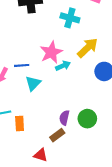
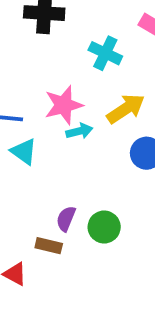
cyan triangle: (33, 83) -> (24, 152), turned -49
brown rectangle: (57, 135) -> (49, 246), turned 40

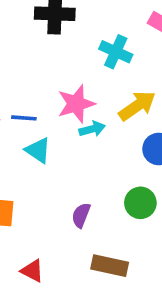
green circle: (104, 227) -> (140, 203), moved
brown rectangle: (49, 246) -> (110, 266), moved, size x1.4

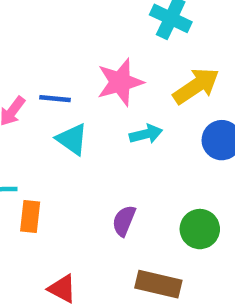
cyan arrow: (92, 129) -> (146, 134), moved
green circle: (140, 203) -> (200, 229), moved

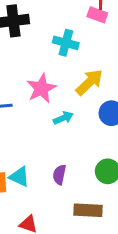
cyan triangle: (72, 139) -> (19, 177), moved

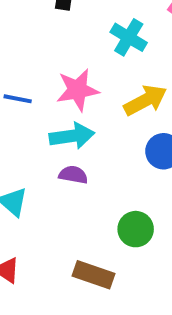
cyan arrow: (63, 118) -> (72, 136), moved, size x1.5
purple semicircle: (59, 175) -> (73, 175), moved, turned 72

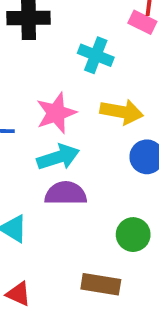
yellow arrow: (145, 100) -> (122, 112), turned 48
purple semicircle: (73, 175) -> (66, 193), size x1.5

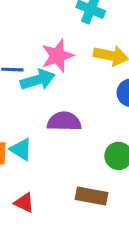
cyan arrow: (58, 157) -> (38, 80), moved

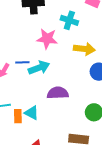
pink star: (57, 56) -> (47, 39), moved, turned 30

